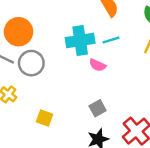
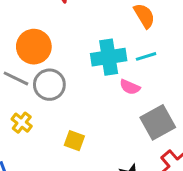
gray square: (98, 108) -> (158, 122), moved, size x1.6
yellow square: (44, 118) -> (74, 141), moved

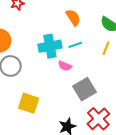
yellow square: (74, 141) -> (29, 103), size x1.5

